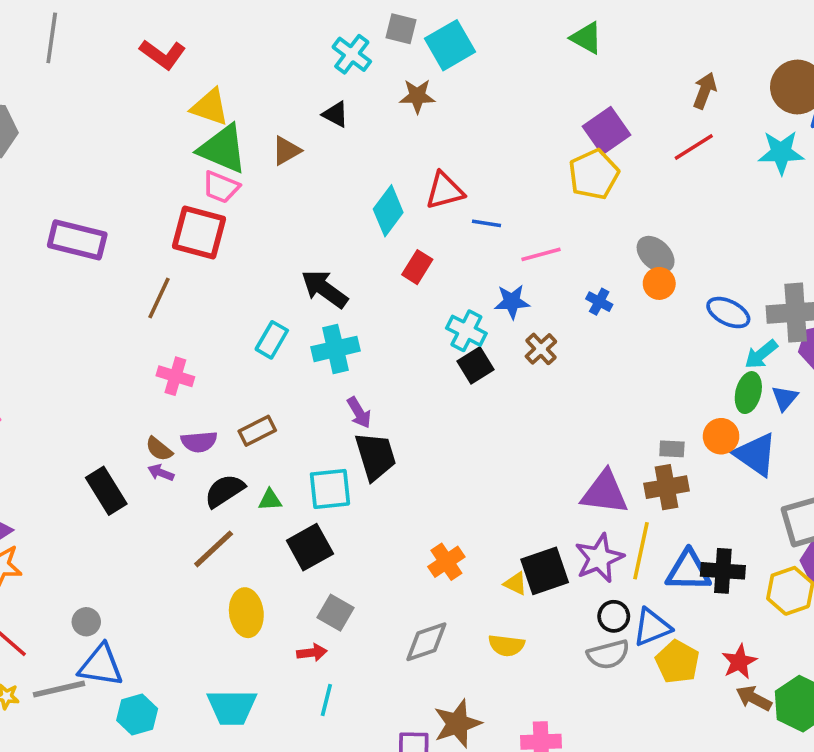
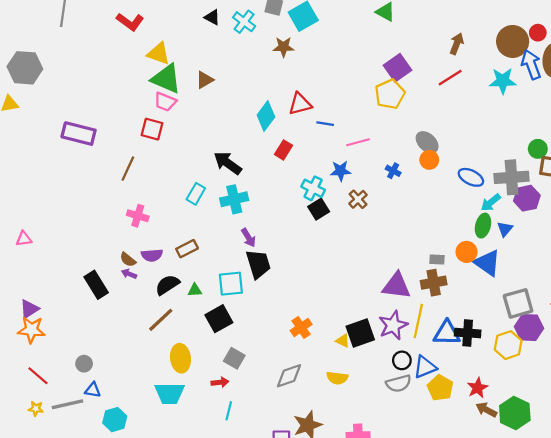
black triangle: (335, 114) -> (212, 17), moved
red square: (199, 233) -> (152, 129), size x0.7
blue triangle: (101, 665) -> (93, 390), size x0.6
cyan trapezoid: (232, 707) -> (170, 393), moved

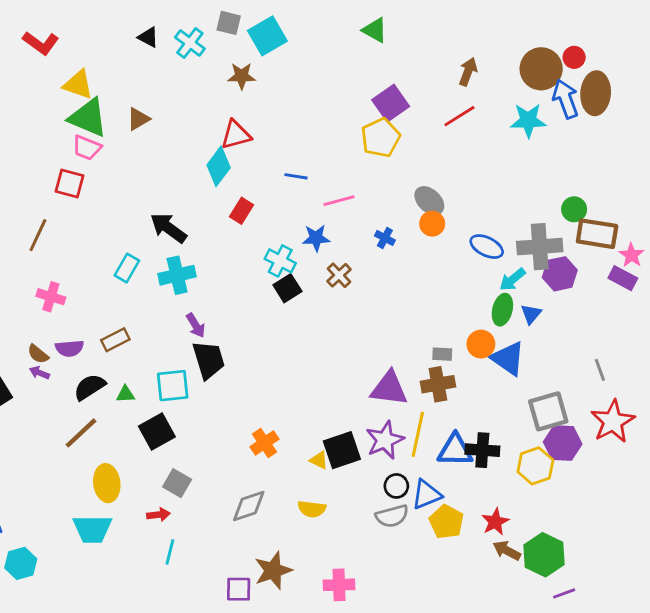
red triangle: (300, 104) -> (236, 135), moved

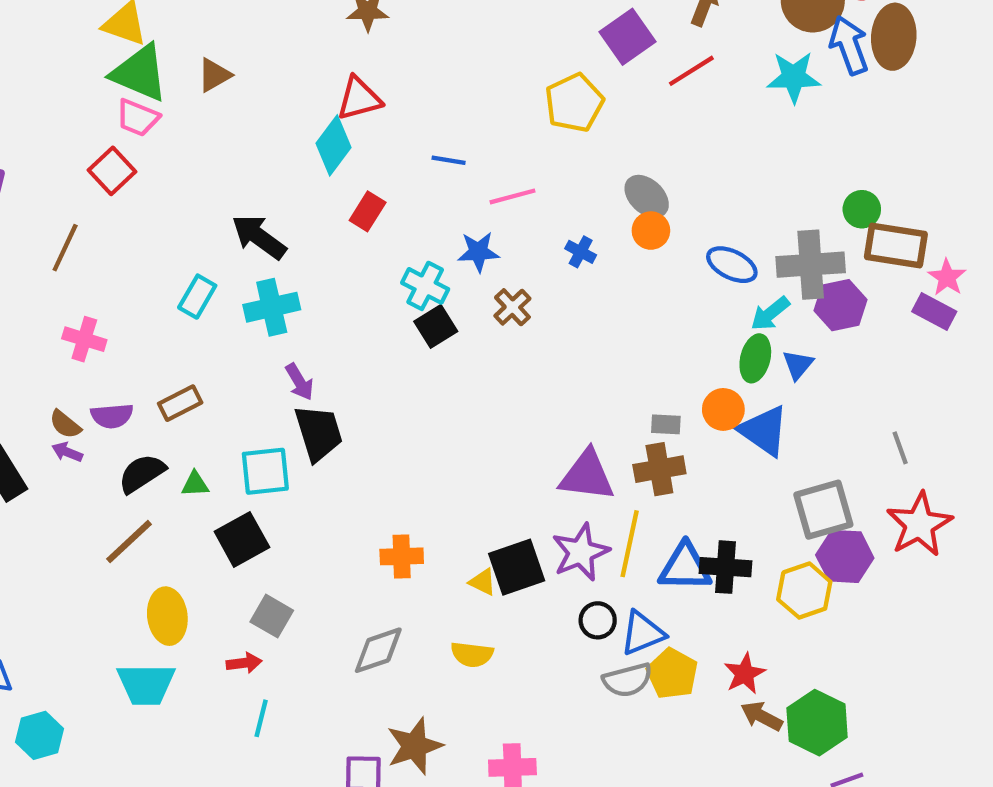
purple square: (391, 103) -> (627, 37), moved
red square: (70, 183) -> (112, 171), turned 32
orange cross: (264, 443) -> (402, 556), turned 32
gray semicircle: (392, 516) -> (627, 680), moved

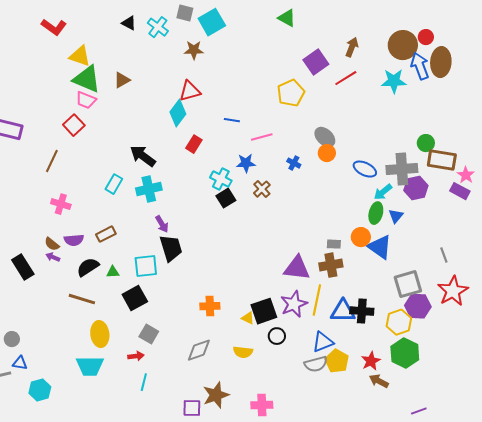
brown line: (129, 542) -> (82, 299), turned 60
black circle: (598, 620) -> (277, 336), moved
green hexagon: (817, 723) -> (405, 353), moved

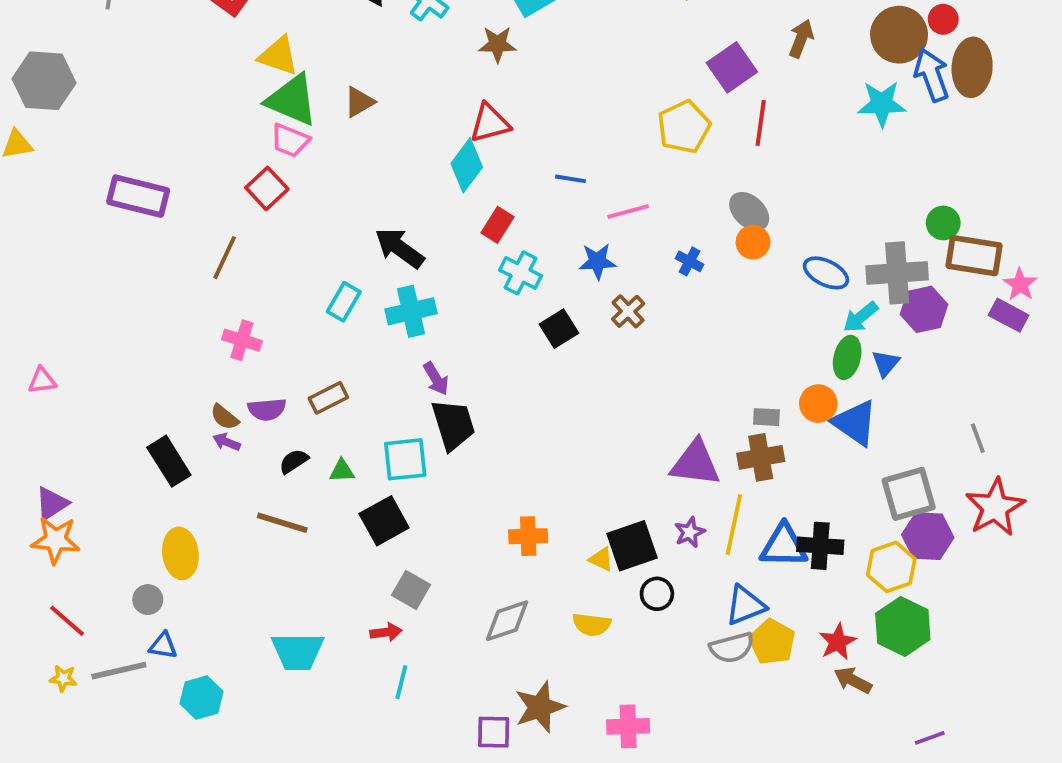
red line: (346, 78) -> (761, 123), moved, turned -50
cyan cross: (221, 179) -> (521, 273), moved
black semicircle: (88, 267) -> (294, 461), size x0.7
purple star: (294, 304) -> (690, 532), size x0.6
yellow ellipse: (100, 334) -> (180, 553), moved

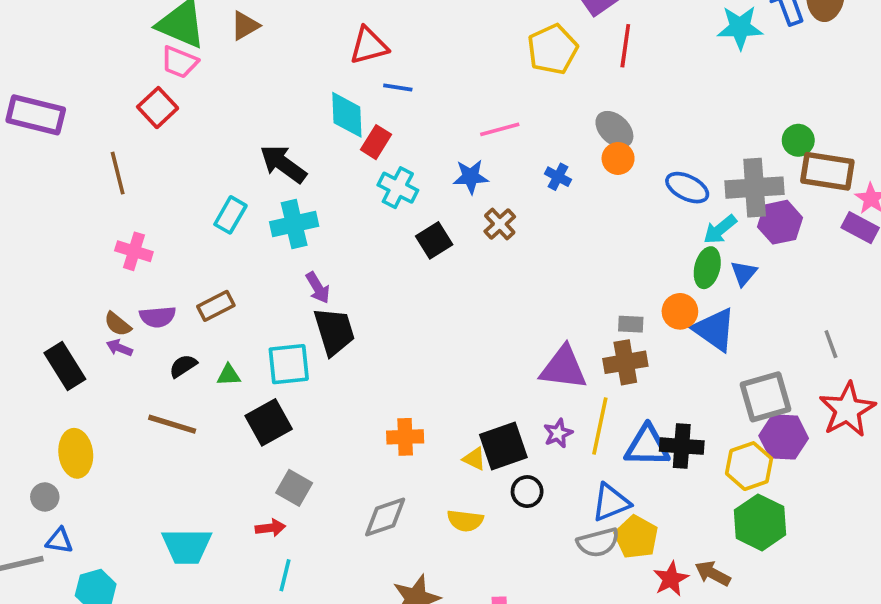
cyan diamond: (467, 165) -> (347, 115), moved, turned -39
blue line: (570, 179) -> (398, 88), moved
brown line: (225, 258) -> (118, 173), turned -39
red star: (838, 642) -> (671, 579), moved

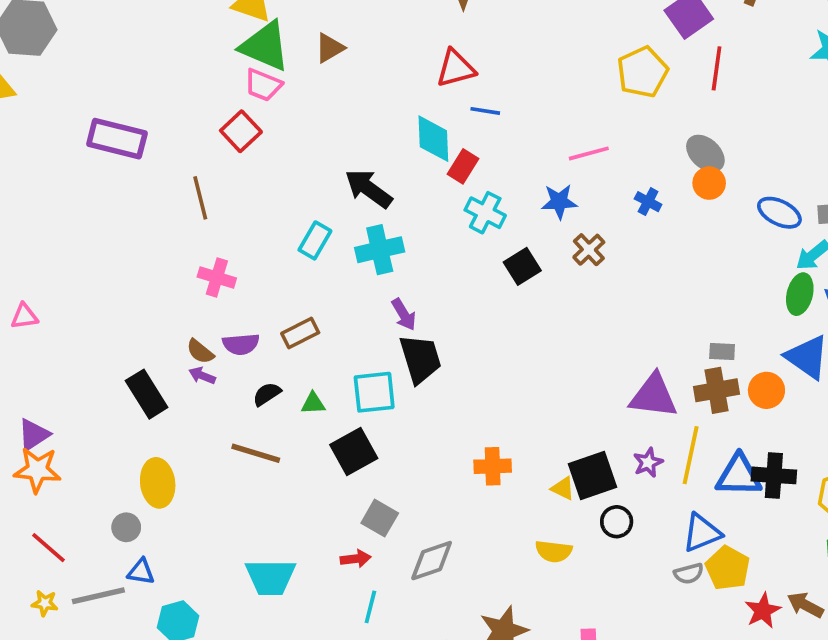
orange circle: (680, 311) -> (766, 390), moved
gray diamond: (385, 517) -> (432, 561), moved
gray semicircle: (598, 542) -> (689, 574), size x0.7

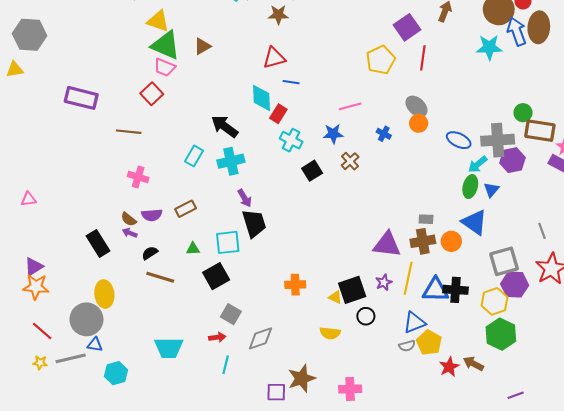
brown line: (200, 198) -> (129, 132), turned -70
black semicircle: (267, 394) -> (150, 253), moved
gray circle: (126, 527) -> (86, 319), size x2.0

